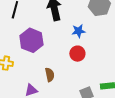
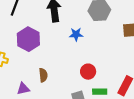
red circle: (77, 54) -> (88, 72), moved

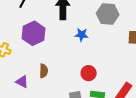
purple triangle: (23, 89) -> (22, 82), turned 32

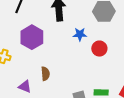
red circle: (89, 73) -> (99, 49), moved

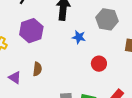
red circle: (99, 49) -> (99, 64), moved

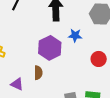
purple hexagon: (31, 31) -> (50, 48), moved

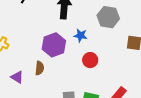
red circle: (99, 59) -> (90, 60), moved

